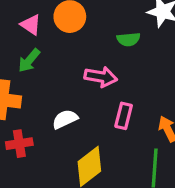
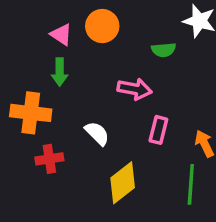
green arrow: (29, 61) -> (60, 72), turned -40
white semicircle: (65, 119) -> (97, 133), turned 70

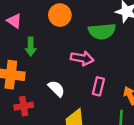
pink triangle: (61, 35) -> (14, 21), moved
green semicircle: (164, 50) -> (102, 31), size x1.6

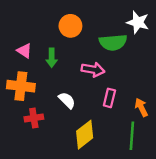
pink triangle: (14, 21) -> (24, 51), moved
green arrow: (31, 47) -> (52, 58), moved

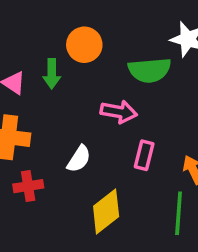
green arrow: (52, 58) -> (52, 74), moved
white semicircle: (67, 100) -> (79, 159), turned 78

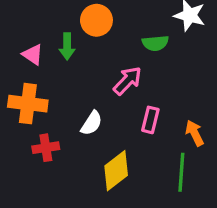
green semicircle: (150, 70) -> (155, 43), size x0.7
pink arrow: (119, 112) -> (128, 81), turned -56

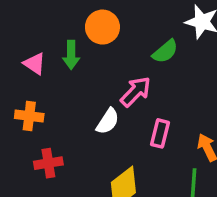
green semicircle: (155, 43) -> (165, 51), turned -35
orange cross: (28, 104) -> (29, 116), size x0.7
white semicircle: (92, 123) -> (108, 121), moved

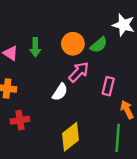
orange circle: (102, 27) -> (73, 44), moved
pink rectangle: (160, 133) -> (108, 86), moved

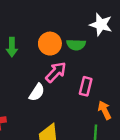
green semicircle: (99, 45) -> (76, 45), turned 42

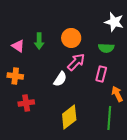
green semicircle: (76, 45) -> (106, 48), moved

